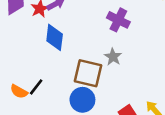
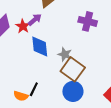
gray star: (113, 57) -> (65, 54), moved
brown square: (88, 73) -> (73, 69), turned 35

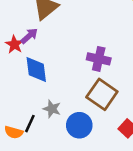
purple cross: (88, 21) -> (99, 59), moved
gray star: (65, 54) -> (52, 109), moved
brown square: (73, 69) -> (102, 94), moved

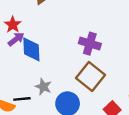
purple arrow: (29, 36) -> (16, 39), moved
black line: (30, 124) -> (22, 99), turned 56

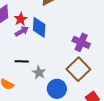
blue diamond: (31, 49) -> (39, 27), moved
black line: (22, 99) -> (22, 61), moved

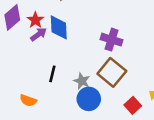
black line: (22, 61) -> (52, 74), moved, turned -72
gray star: (39, 73) -> (82, 81), moved

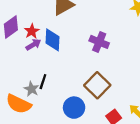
purple cross: (112, 40) -> (99, 42), moved
gray star: (82, 81) -> (31, 89), moved
orange semicircle: (28, 100) -> (19, 104), size x1.6

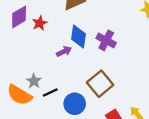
blue diamond: (53, 40) -> (78, 37), moved
purple arrow: (33, 45) -> (64, 51), moved
black line: (43, 82) -> (50, 92), moved, turned 40

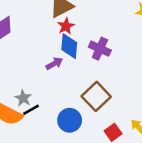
red star: (40, 23) -> (66, 26), moved
black line: (50, 92) -> (31, 110), moved

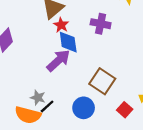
purple cross: (100, 49) -> (101, 24), moved
purple arrow: (54, 64) -> (58, 61), size x1.6

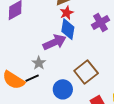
purple cross: (101, 24) -> (101, 23), turned 30
gray star: (38, 98) -> (39, 63), moved

